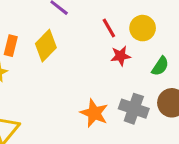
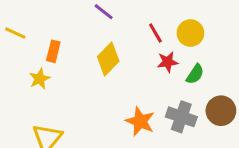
yellow diamond: (46, 46) -> (108, 59), moved
green semicircle: (160, 66) -> (195, 74), moved

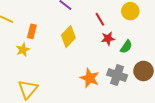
yellow circle: (190, 33) -> (130, 11), moved

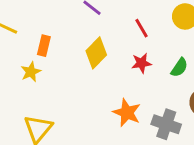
red star: (108, 39) -> (141, 63), moved
gray cross: (117, 75) -> (166, 124), moved

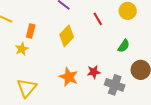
red star: (141, 63) -> (94, 72), moved
orange star: (127, 113) -> (69, 77), moved

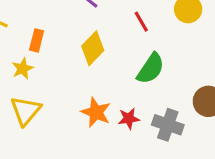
green semicircle: (124, 46) -> (151, 69), moved, size x1.5
red star: (94, 72) -> (129, 119), moved
yellow triangle: (27, 88) -> (26, 111), moved

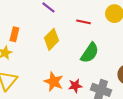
red line: (141, 22) -> (83, 22), turned -48

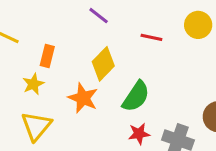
green semicircle: (90, 53) -> (136, 96), moved
orange star: (54, 82) -> (83, 98), moved

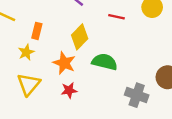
green semicircle: (136, 96) -> (105, 62), turned -110
red star: (139, 134) -> (69, 90), moved

